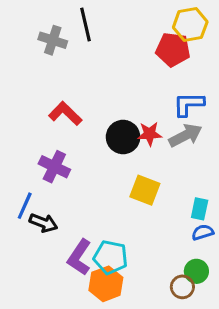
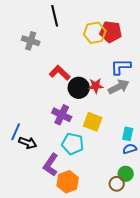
yellow hexagon: (190, 25) -> (95, 33), moved
gray cross: (53, 40) -> (31, 41), moved
red L-shape: (65, 114) -> (60, 73), moved
purple cross: (54, 167) -> (62, 115), moved
cyan pentagon: (111, 257) -> (73, 144), moved

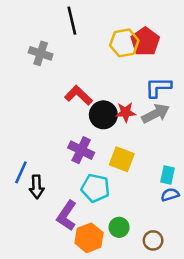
red pentagon: (111, 32) -> (145, 42), turned 30
black arrow: (28, 143) -> (37, 187), turned 66
green circle: (126, 174) -> (119, 227), moved

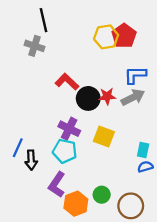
black line: (72, 21) -> (43, 20), moved
cyan pentagon: (95, 188) -> (65, 151), moved
brown circle: (153, 240) -> (131, 206), size x1.5

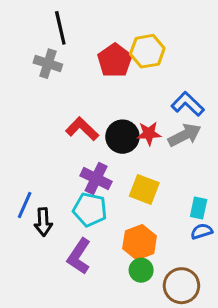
red pentagon: (124, 36) -> (115, 60), moved
blue L-shape: (135, 75) -> (188, 104), turned 45
red L-shape: (67, 82) -> (82, 129), moved
orange hexagon: (76, 204) -> (140, 242), moved

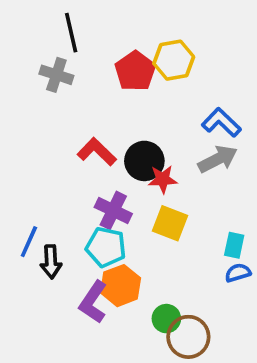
red star: (149, 133) -> (163, 179), moved
orange hexagon: (140, 242) -> (121, 286), moved
brown circle: (181, 286) -> (188, 337), moved

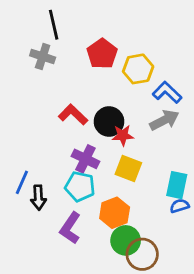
yellow hexagon: (174, 60) -> (138, 69), moved
cyan rectangle: (234, 245) -> (177, 185), size x1.4
orange hexagon: (121, 286) -> (115, 213), moved
green circle: (166, 319) -> (126, 240), size x1.4

